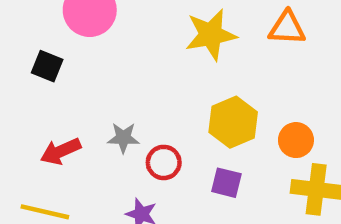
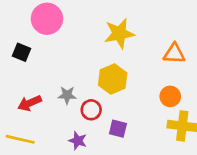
orange triangle: (287, 28) -> (174, 54), moved
yellow hexagon: (233, 122) -> (113, 79), moved
purple square: (226, 183) -> (118, 129), moved

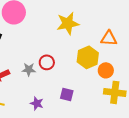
yellow hexagon: (113, 79) -> (88, 57), moved
red circle: (91, 110) -> (47, 62), moved

